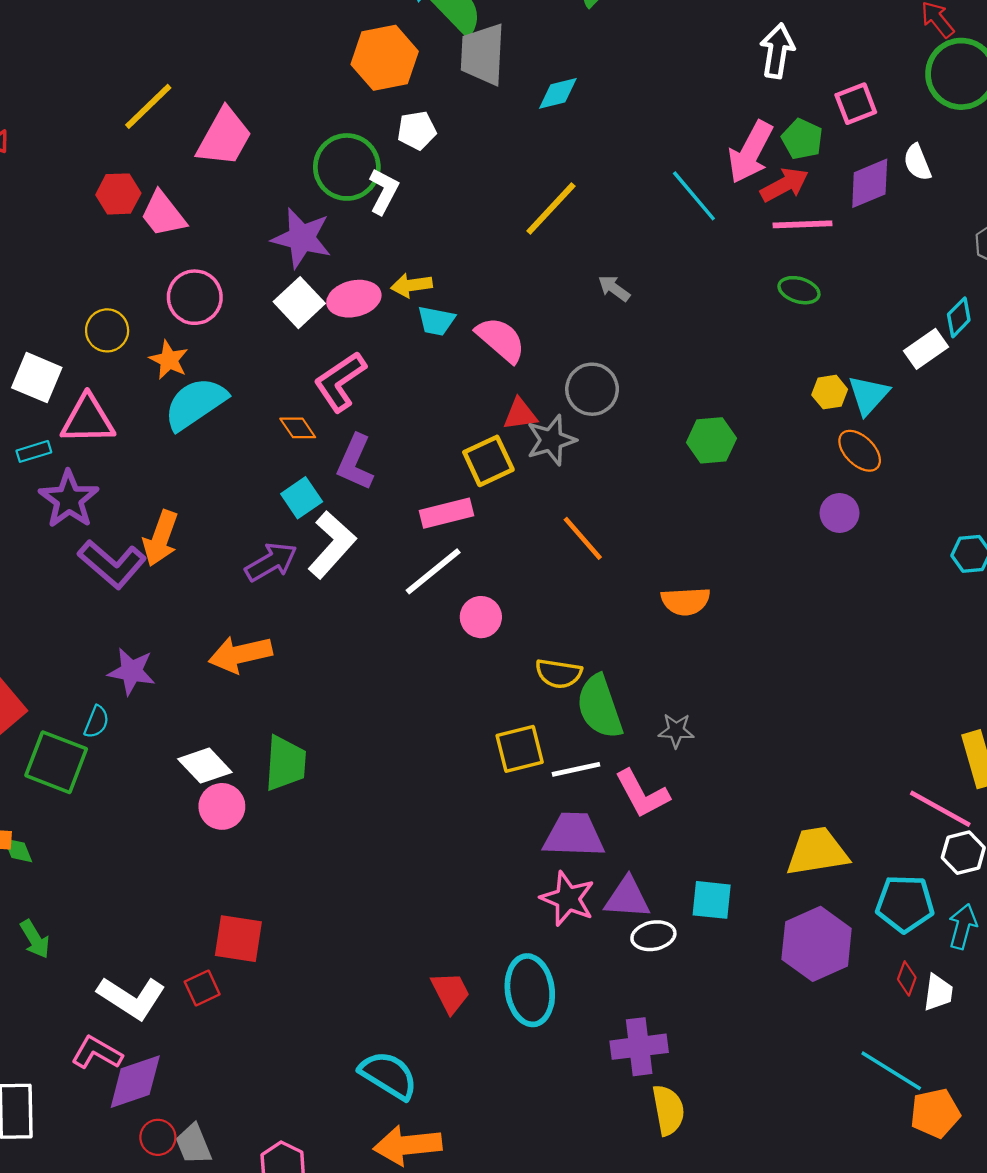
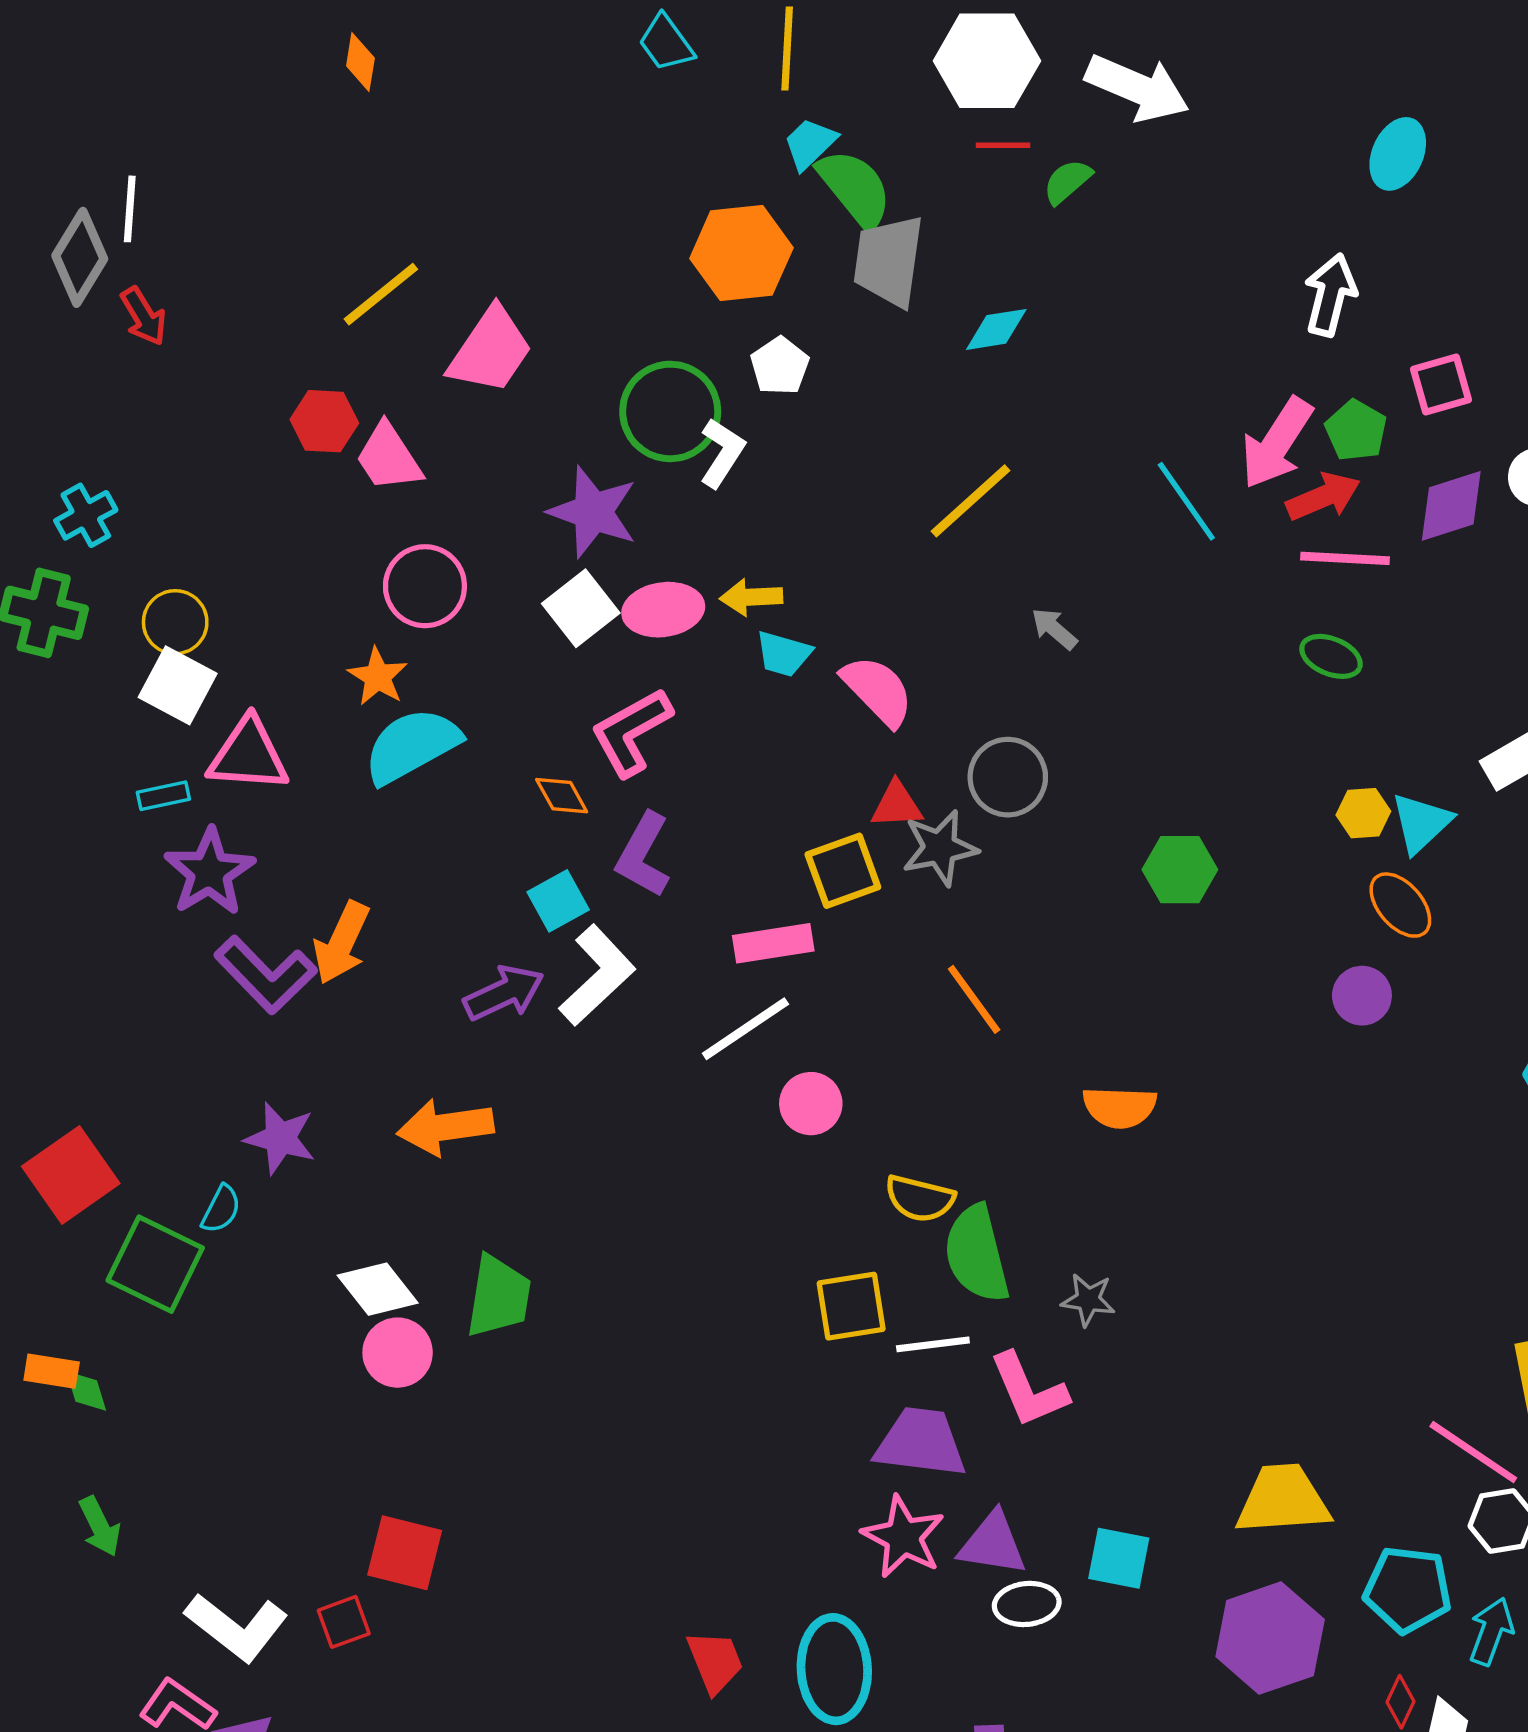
white pentagon: (417, 130) -> (780, 366), turned -30
yellow circle: (107, 330) -> (175, 622), moved

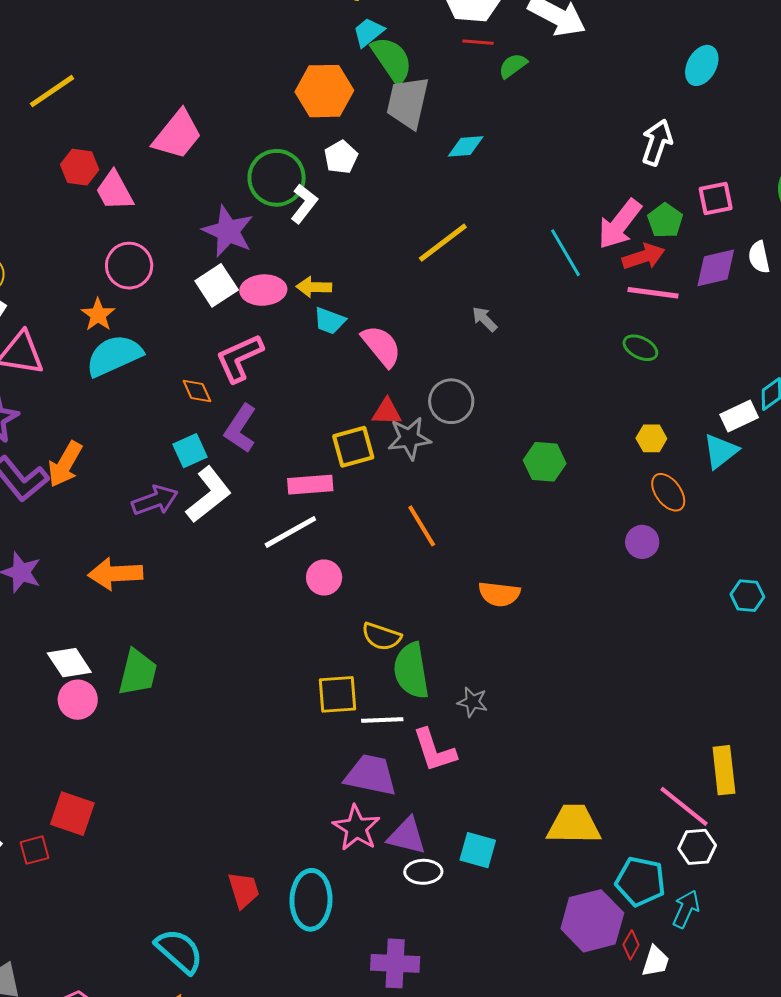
yellow line: (381, 294) -> (52, 91), moved
cyan triangle: (1421, 823) -> (721, 451), moved
purple hexagon: (1270, 1638) -> (592, 921), moved

